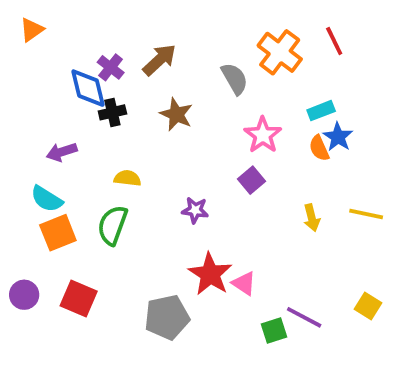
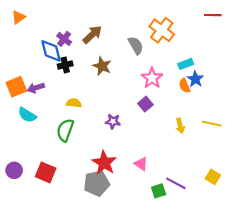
red line: (334, 41) -> (213, 15), moved, turned -63
orange square: (58, 233) -> (16, 87), moved
red star: (210, 274) -> (104, 163), moved

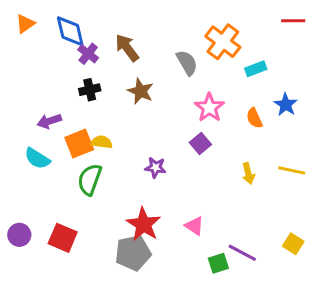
brown arrow: (92, 35) -> (127, 48), turned -84
blue diamond: (51, 51) -> (70, 31), moved
cyan rectangle: (186, 64) -> (256, 69), moved
blue star: (195, 79) -> (286, 105), moved
orange square: (16, 87) -> (79, 144), moved

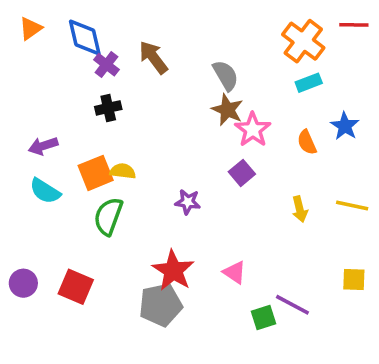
orange cross: (223, 42) -> (303, 41), moved
brown star: (141, 91) -> (227, 110), moved
purple arrow: (49, 121) -> (43, 146), moved
yellow square: (293, 244) -> (354, 280), moved, turned -30

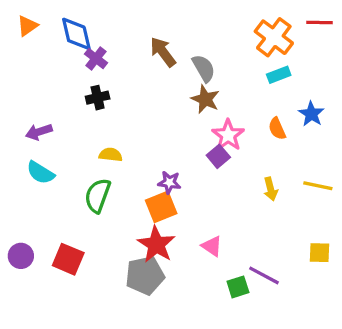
brown arrow: (153, 57) -> (163, 52), moved
pink star: (253, 130) -> (228, 135), moved
orange square: (96, 173) -> (161, 207), moved

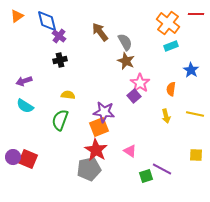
orange semicircle: (277, 129) -> (171, 89), moved, turned 32
purple star: (169, 182) -> (104, 112), size x1.5
red square: (68, 259) -> (28, 159), moved

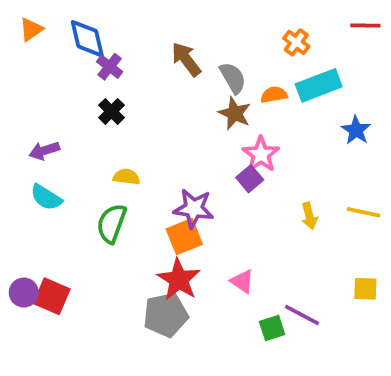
orange cross: (168, 23) -> (296, 42), moved, size x0.6
cyan rectangle: (171, 46) -> (319, 85), size x1.6
black cross: (60, 60) -> (111, 111), turned -32
orange semicircle: (171, 89) -> (274, 95), moved, turned 72

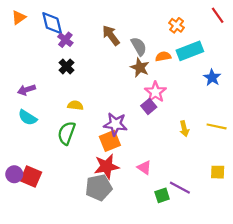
red line: (365, 26) -> (218, 15), turned 54
red star: (179, 279) -> (106, 166), turned 30

